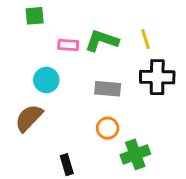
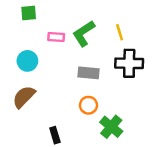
green L-shape: (102, 41) -> (84, 33), turned -52
cyan circle: (46, 80) -> (27, 61), moved
green cross: (135, 154) -> (111, 127), turned -30

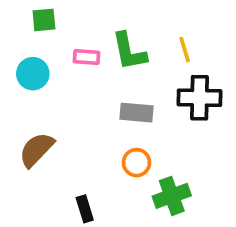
green L-shape: (84, 33) -> (129, 51), turned -68
cyan circle: (27, 61) -> (33, 74), moved
green cross: (111, 127) -> (172, 196), turned 30

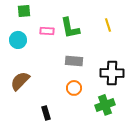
yellow line: (185, 50) -> (108, 25), moved
black cross: (199, 98) -> (112, 73), moved
green cross: (172, 196) -> (105, 105), moved

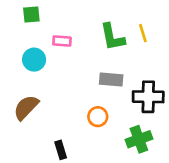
green L-shape: (70, 28) -> (112, 37), moved
cyan circle: (18, 40) -> (34, 60), moved
gray rectangle: (74, 61) -> (111, 79), moved

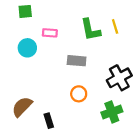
gray rectangle: (111, 79) -> (77, 61), moved
black cross: (148, 97) -> (119, 78), turned -30
brown semicircle: (26, 107) -> (22, 107), moved

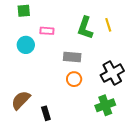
green L-shape: (90, 30) -> (85, 28), turned 30
orange circle: (79, 94) -> (74, 79), moved

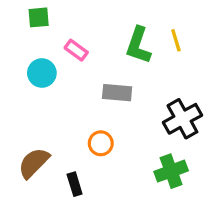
pink rectangle: (47, 31) -> (76, 50), turned 32
orange circle: (74, 79) -> (101, 143), moved

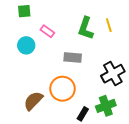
orange circle: (101, 143) -> (62, 89), size x1.6
brown semicircle: (34, 163) -> (33, 101), moved
black rectangle: (75, 184) -> (83, 114), moved, turned 48

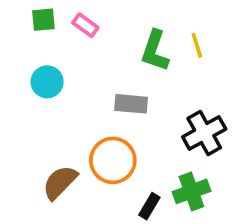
pink rectangle: (47, 31) -> (85, 25), moved

